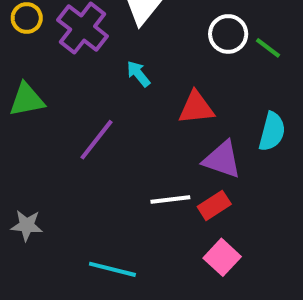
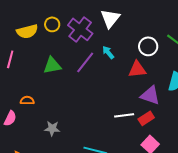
white circle: (228, 34) -> (148, 46), moved
purple line: (97, 140) -> (85, 62), moved

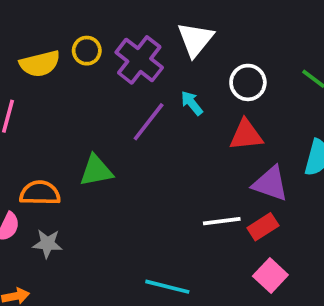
white circle: (148, 46) -> (248, 82), moved
green triangle: (52, 65) -> (96, 171), moved
orange semicircle: (27, 100) -> (40, 193), size x1.5
gray star: (52, 128) -> (47, 244), moved

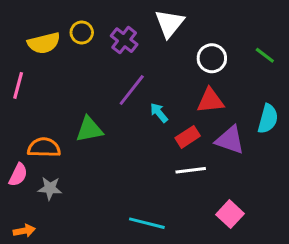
purple cross: (139, 60) -> (124, 40), size x0.7
cyan arrow: (192, 103) -> (159, 113), moved
red rectangle: (263, 227) -> (188, 137), moved

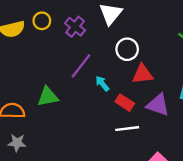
white circle: (212, 58) -> (127, 49), moved
red rectangle: (188, 137) -> (125, 103), turned 66

